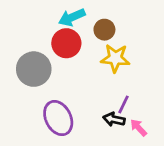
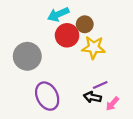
red circle: (66, 43) -> (67, 35), moved
purple line: (123, 104) -> (100, 85), turned 40
pink arrow: (138, 128) -> (112, 104), turned -96

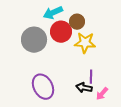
gray circle: (27, 56) -> (34, 40), moved
purple line: (100, 85) -> (91, 77), turned -64

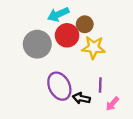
purple ellipse: (43, 87) -> (59, 86), moved
black arrow: (84, 88) -> (81, 98), moved

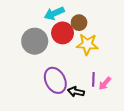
pink arrow: (112, 104) -> (105, 83), moved

